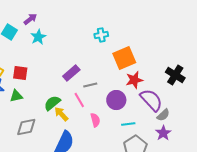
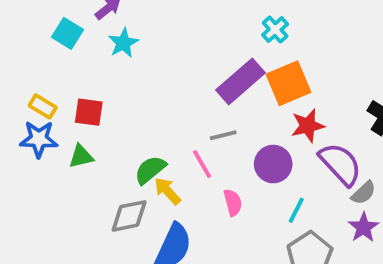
cyan cross: (101, 35) -> (275, 30), moved, turned -32
purple rectangle: (71, 73) -> (241, 81), moved, size x1.4
cyan line: (128, 124) -> (296, 210), turned -56
gray diamond: (26, 127) -> (129, 216), moved

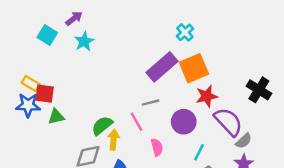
red square: (89, 112) -> (45, 94), moved
yellow arrow: (168, 191) -> (114, 140), turned 48

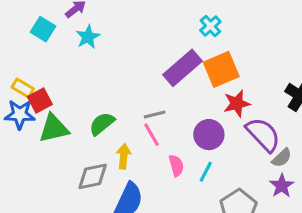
red square: (45, 94) -> (40, 100), turned -36
gray line: (151, 103) -> (155, 114), moved
green triangle: (56, 117) -> (54, 128), size x1.5
green semicircle: (102, 126) -> (102, 124), moved
cyan line: (199, 152) -> (206, 172), moved

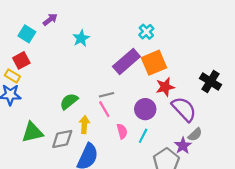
cyan star: (88, 37) -> (81, 38), moved
red square: (40, 100) -> (21, 60), moved
green triangle: (54, 128) -> (32, 132), moved
gray semicircle: (282, 158) -> (195, 135), moved
purple star: (282, 186) -> (183, 146), moved

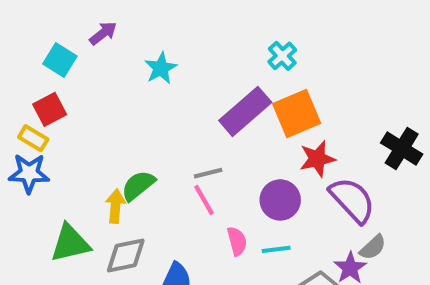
yellow arrow: (84, 125) -> (115, 206), moved
cyan line: (143, 136) -> (276, 249), turned 56

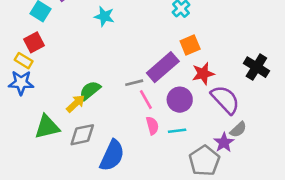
cyan star: (161, 68) -> (104, 16), turned -30
purple rectangle: (245, 111) -> (163, 67), moved
orange square: (297, 113) -> (190, 45), size x0.7
pink line: (204, 200) -> (146, 100), moved
yellow arrow: (115, 206) -> (76, 103), turned 42

